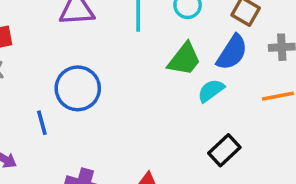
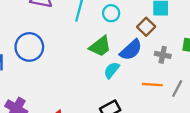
cyan semicircle: (211, 91) -> (112, 70), turned -30

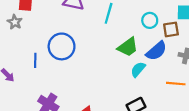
cyan circle: (111, 13) -> (150, 20), moved
brown square: (146, 27) -> (171, 29), turned 35

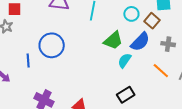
brown square: (171, 29) -> (152, 21), turned -35
orange line: (176, 84) -> (161, 71), turned 42

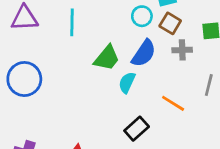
cyan circle: (131, 14) -> (142, 16), moved
brown square: (152, 21) -> (170, 23), moved
orange line: (161, 71) -> (173, 103), moved

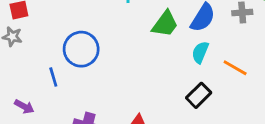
cyan semicircle: (127, 82) -> (200, 52), moved

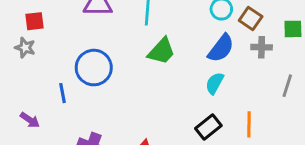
green trapezoid: (165, 24) -> (162, 51), moved
orange line: (235, 68) -> (249, 124), moved, turned 55

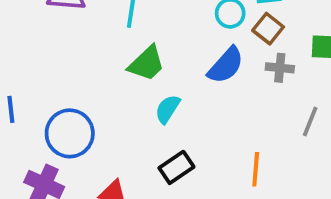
blue circle: (94, 68) -> (70, 133), moved
cyan semicircle: (215, 83) -> (168, 109), moved
black rectangle: (208, 127) -> (176, 167), moved

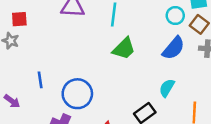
cyan semicircle: (168, 109) -> (167, 88), moved

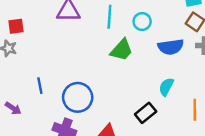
cyan circle: (175, 16) -> (142, 21), moved
blue semicircle: (174, 48) -> (171, 47), turned 45

